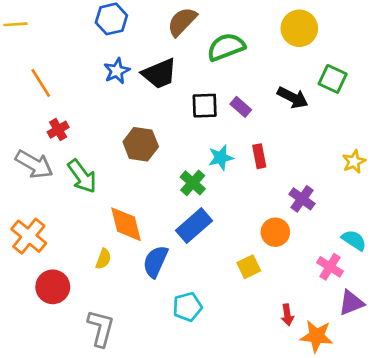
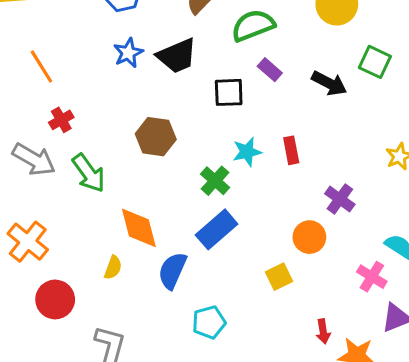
purple rectangle: (241, 107) -> (270, 70), moved

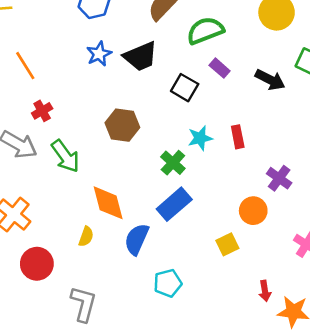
black square: (229, 92) -> (185, 88), turned 32

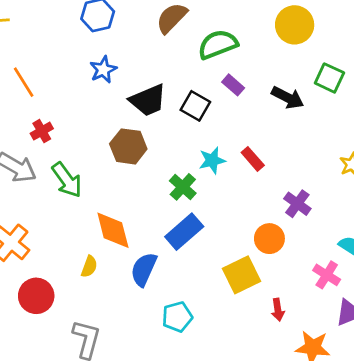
black trapezoid: (141, 56) -> (148, 100), moved
red rectangle: (238, 137) -> (253, 159), turned -30
yellow square: (227, 244) -> (241, 275), size x1.5
red arrow: (265, 291) -> (278, 310), moved

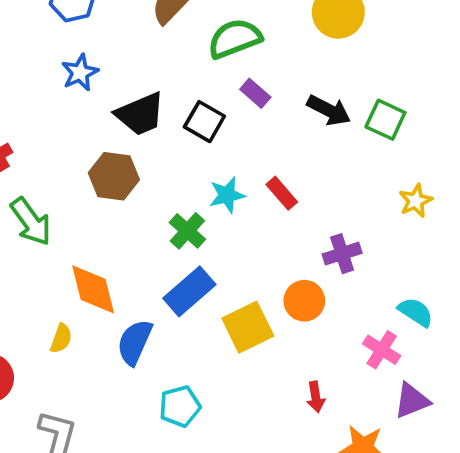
green square: (329, 78) -> (385, 120), moved
purple cross: (297, 204) -> (342, 254), turned 36
yellow square: (241, 275) -> (248, 327), moved

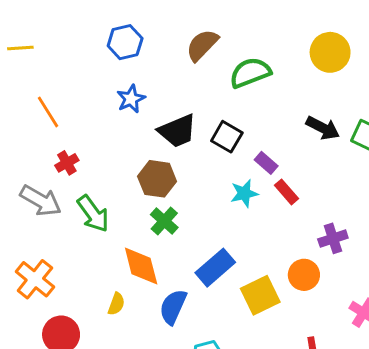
purple rectangle: (255, 93) -> (266, 163), moved
green cross: (187, 231) -> (164, 221), moved

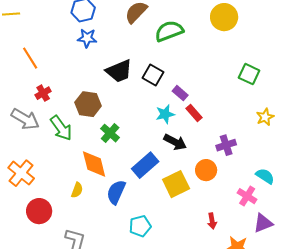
blue star: (131, 99) -> (87, 38), moved, turned 30
black arrow: (323, 128) -> (175, 142), moved
brown hexagon: (157, 179) -> (88, 104), moved

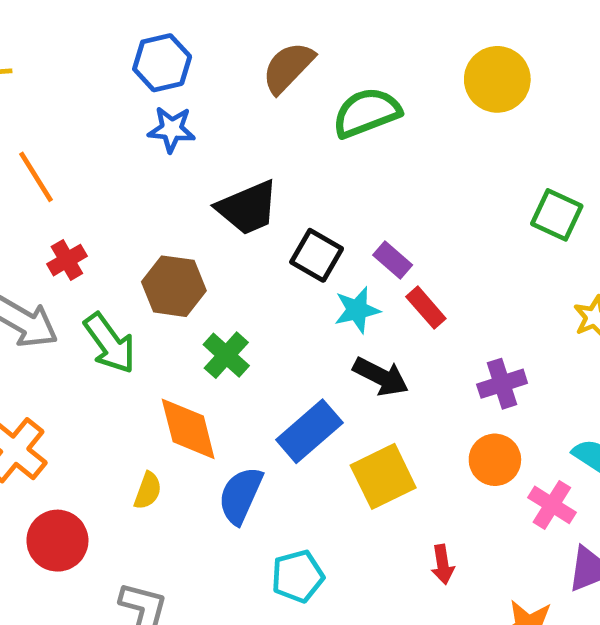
black square: (153, 75) -> (317, 255), moved
orange circle: (206, 170) -> (495, 460), moved
red arrow: (212, 221) -> (443, 564), moved

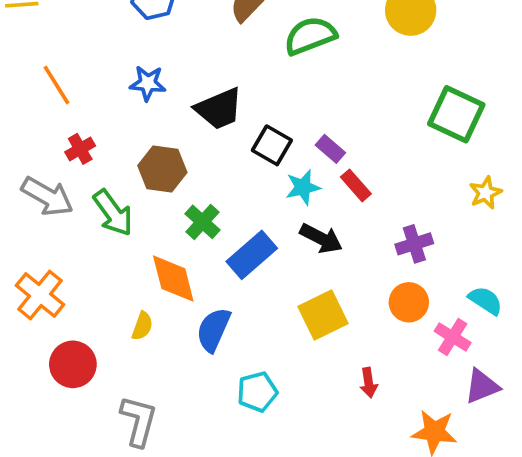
blue star: (172, 129) -> (148, 83), moved
green square: (557, 215) -> (456, 114), size x1.4
blue rectangle: (309, 431) -> (252, 255), moved

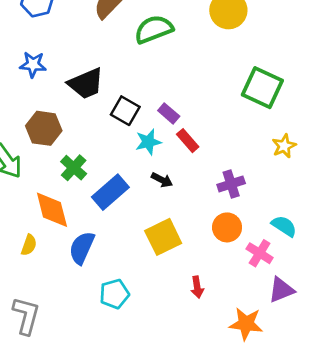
black arrow: (321, 238) -> (162, 180), size x0.7

